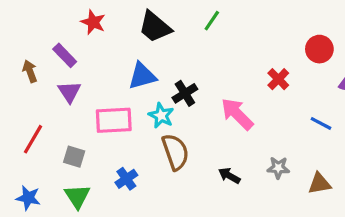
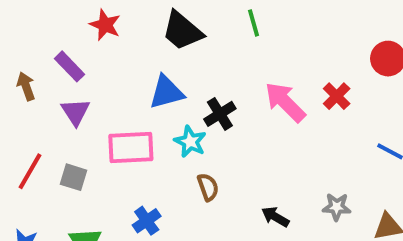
green line: (212, 21) -> (254, 23), turned -50
pink arrow: (237, 114) -> (285, 102), moved
brown semicircle: (175, 152) -> (208, 187), size x0.6
gray square: (74, 157) -> (74, 177), moved

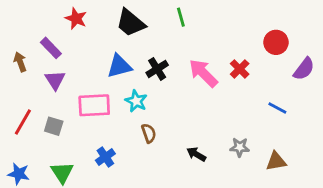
black cross: (220, 114) -> (157, 69), moved

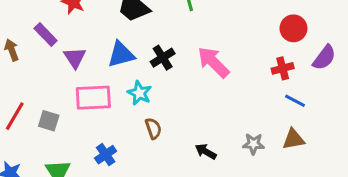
red cross: (240, 69) -> (283, 68), moved, turned 30
purple triangle: (55, 80) -> (75, 58), moved
brown triangle: (276, 161) -> (293, 139), moved

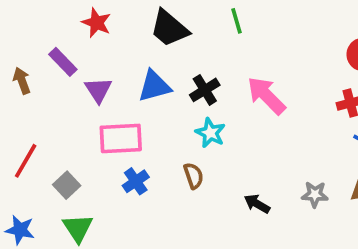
cyan star: (139, 93) -> (210, 133), moved
gray square: (49, 121) -> (67, 185), moved, turned 30
blue cross: (106, 155) -> (136, 181), moved

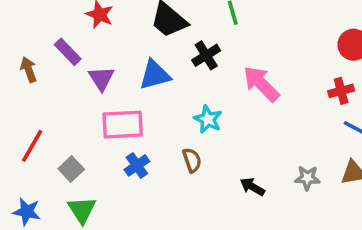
black cross: (205, 90) -> (206, 55), moved

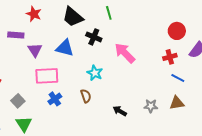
purple rectangle: (68, 52) -> (16, 35), turned -42
black cross: (206, 55) -> (94, 37), turned -35
blue triangle: (155, 75) -> (65, 48), turned 30

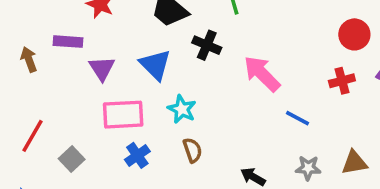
blue triangle: (65, 48) -> (155, 65), turned 30
cyan star: (95, 73) -> (182, 109), moved
blue line: (178, 78) -> (297, 118), moved

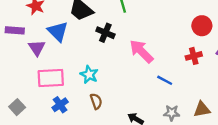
blue triangle: (155, 65) -> (58, 32), moved

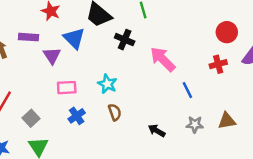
pink rectangle: (51, 78) -> (67, 88), size x0.7
blue line: (165, 80) -> (187, 90), turned 35

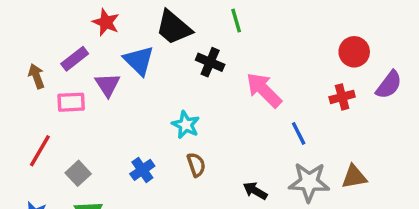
purple rectangle: (29, 37) -> (75, 59), turned -42
pink rectangle: (67, 88) -> (71, 102), moved
gray star: (195, 124) -> (309, 182), size x1.6

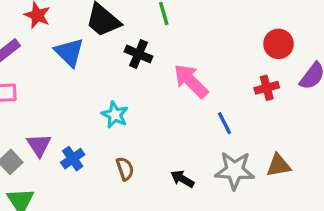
purple triangle: (108, 85) -> (39, 145), moved
brown semicircle: (196, 165) -> (125, 169), moved

